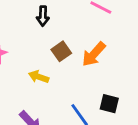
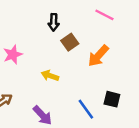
brown square: (61, 51) -> (70, 42), moved

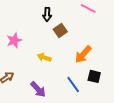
orange arrow: (98, 56) -> (83, 54), moved

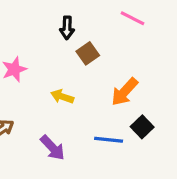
black square: (94, 76) -> (142, 127), turned 32
blue line: (73, 84) -> (109, 140), turned -48

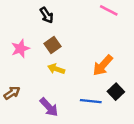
black arrow: (67, 28) -> (47, 15), moved, turned -35
brown square: (88, 53) -> (53, 45), moved

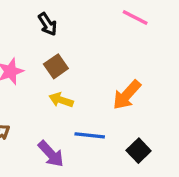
black square: (116, 92) -> (139, 151), moved
blue line: (91, 101) -> (90, 135), moved

